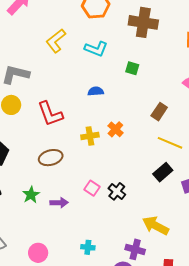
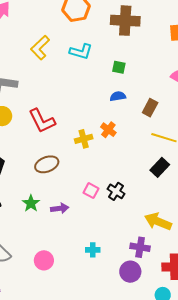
blue semicircle: (96, 91) -> (118, 96), moved

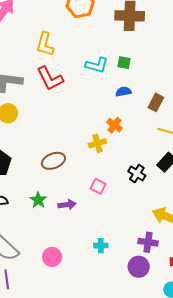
yellow L-shape: (40, 48) -> (45, 44), turned -30
cyan L-shape: (81, 52) -> (97, 65), moved
red L-shape: (42, 121) -> (50, 79), moved
yellow cross: (84, 139) -> (97, 143), moved
black cross: (116, 191) -> (137, 173), moved

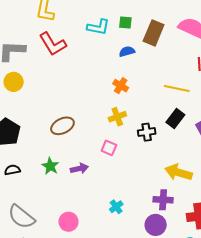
brown rectangle: (156, 102) -> (154, 33), moved, size x1.4
yellow cross: (97, 143) -> (117, 117), moved
black cross: (137, 173) -> (147, 132), turned -36
cyan cross: (101, 246) -> (116, 207), turned -32

